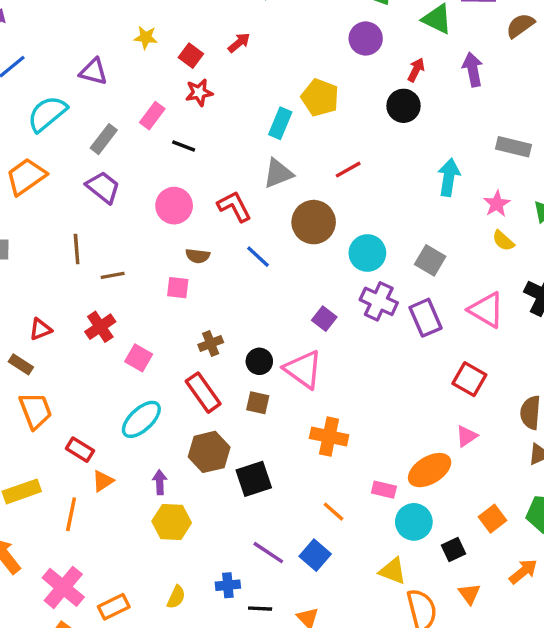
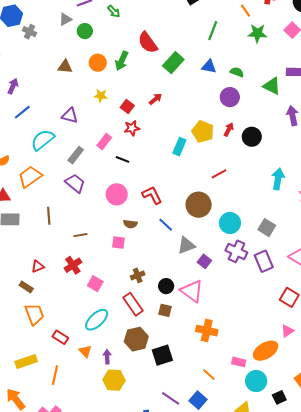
red arrow: (416, 70) -> (229, 129), moved
gray triangle: (278, 173) -> (186, 245), moved
brown line: (77, 249) -> (49, 216), moved
orange triangle: (103, 481) -> (85, 351), moved, turned -40

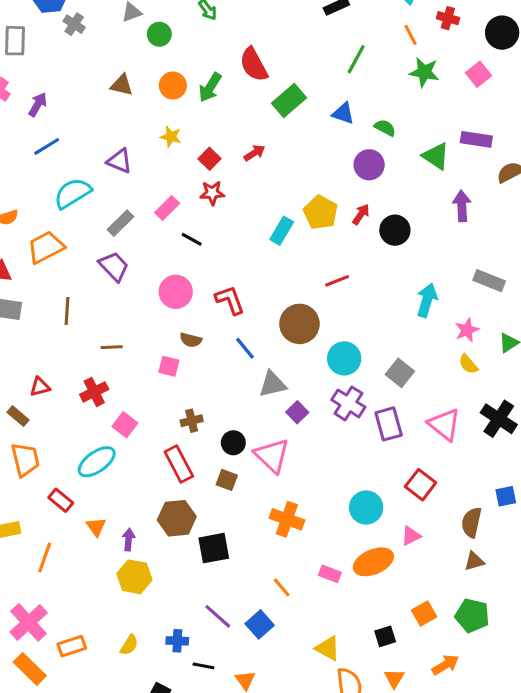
cyan ellipse: (97, 320) -> (97, 462), moved
cyan circle: (256, 381) -> (366, 508), moved

